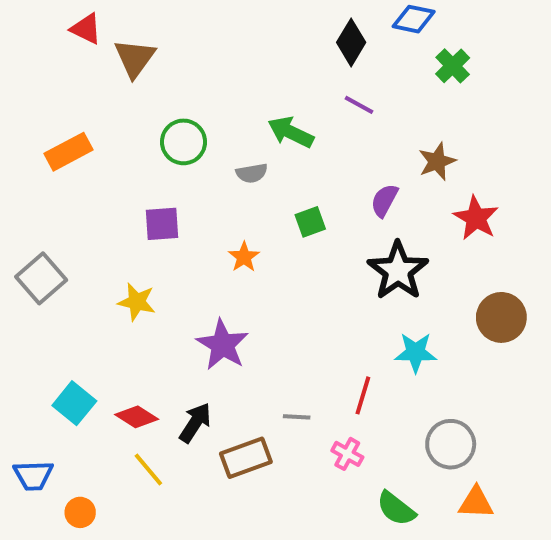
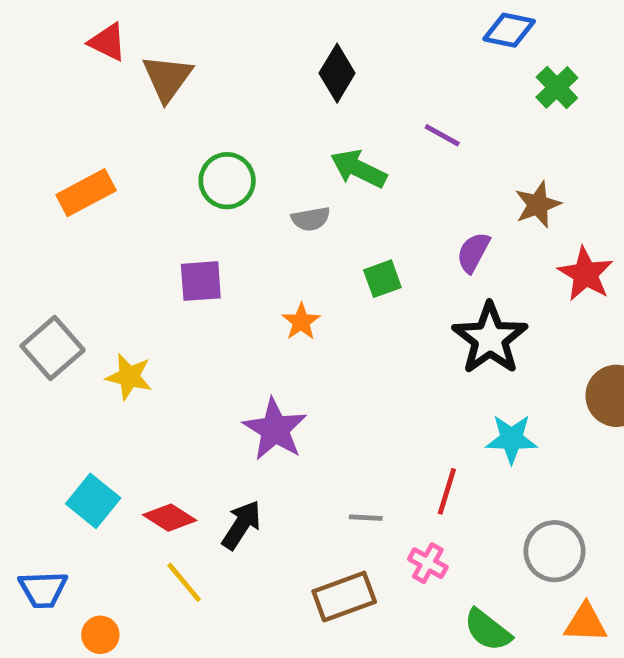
black diamond: (351, 42) -> (337, 73), moved
yellow star: (137, 302) -> (129, 377), moved
brown rectangle: (246, 458) -> (344, 597), moved

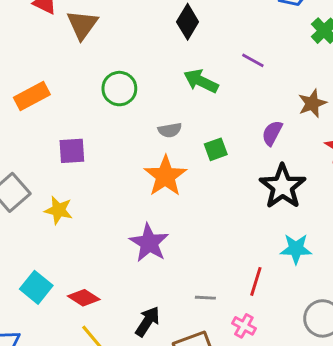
gray semicircle: (311, 219) -> (170, 130), moved
purple square: (201, 281) -> (72, 151), moved
orange star: (301, 322) -> (165, 176), size x1.8
black arrow: (241, 525) -> (148, 321), moved

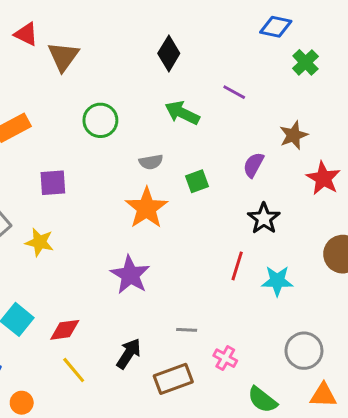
black star: (283, 186) -> (264, 218), size x0.7
red line: (256, 281) -> (237, 266), moved
red diamond: (84, 298) -> (65, 330), turned -40

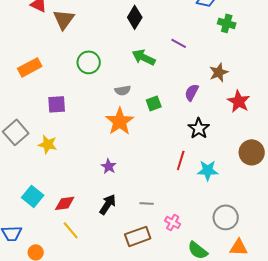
green cross: (305, 62) -> (227, 23), turned -30
purple star: (130, 275) -> (109, 166), size x0.6
black arrow: (129, 354) -> (108, 204), moved

